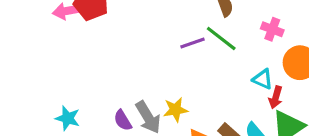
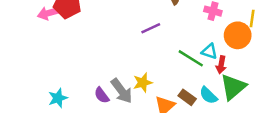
green line: (221, 39) -> (191, 58), moved
cyan star: (68, 118) -> (58, 98), turned -30

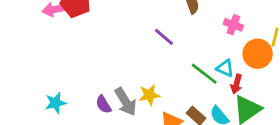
purple line: (151, 28) -> (164, 37), turned 60

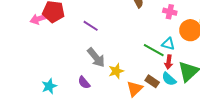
purple line: (164, 37) -> (91, 26), moved
red arrow: (236, 84) -> (169, 62), moved
gray arrow: (126, 102) -> (96, 58), moved

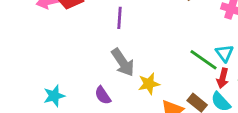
purple line: (91, 26) -> (120, 18), turned 56
cyan triangle: (168, 44) -> (224, 53), turned 32

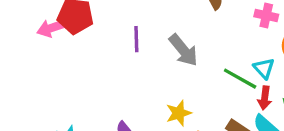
gray arrow: (123, 62) -> (183, 50), moved

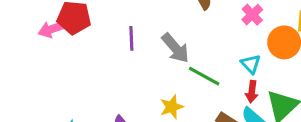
pink cross: (266, 16) -> (252, 15), turned 35
green line: (240, 79) -> (204, 76), moved

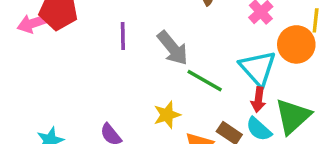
cyan triangle: (251, 64) -> (258, 68), size x1.6

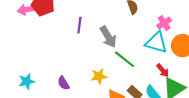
cyan triangle: (258, 68) -> (156, 43), moved, turned -40
red arrow: (258, 100) -> (163, 70), moved, turned -56

